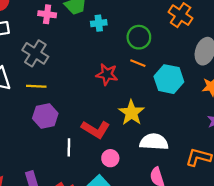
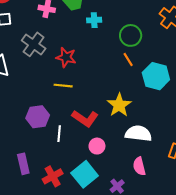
orange line: (138, 63) -> (128, 60), turned 32
red star: (107, 74) -> (66, 57), moved
yellow line: (36, 86) -> (63, 86), moved
purple hexagon: (45, 116) -> (38, 117), moved

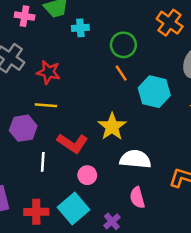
purple hexagon: (38, 117) -> (23, 128), moved
red cross: (53, 176) -> (36, 212), turned 30

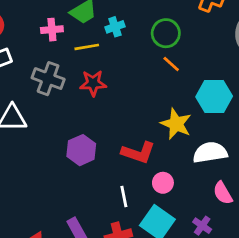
cyan hexagon: (154, 92) -> (214, 97), moved
yellow line: (46, 105) -> (87, 47), moved
white line: (43, 162) -> (124, 196), moved

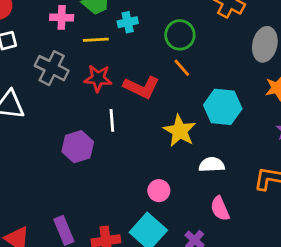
white semicircle: (210, 152) -> (212, 165), size x0.7
red L-shape: (138, 153) -> (141, 87), moved
white line: (124, 196) -> (112, 120), moved

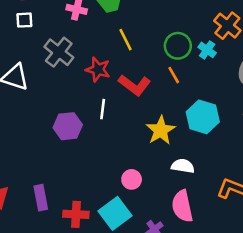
cyan cross: (128, 22) -> (207, 50), moved, turned 36
yellow line: (96, 40) -> (125, 40), moved, turned 55
pink semicircle: (220, 209) -> (182, 206), size x1.4

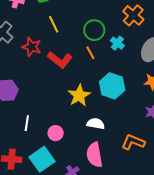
cyan cross: (207, 50) -> (117, 43), moved
white line: (103, 109) -> (27, 123), moved

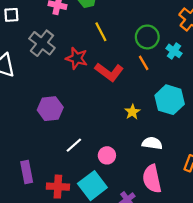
yellow star: (79, 95) -> (132, 112), size x0.6
white line: (27, 123) -> (74, 145), turned 42

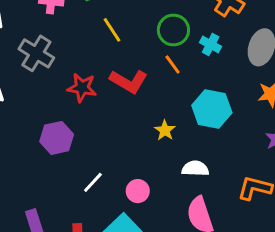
red star: (77, 58) -> (82, 88), moved

